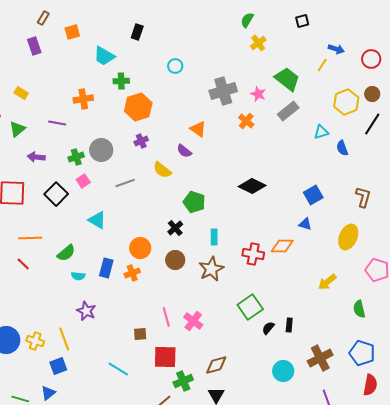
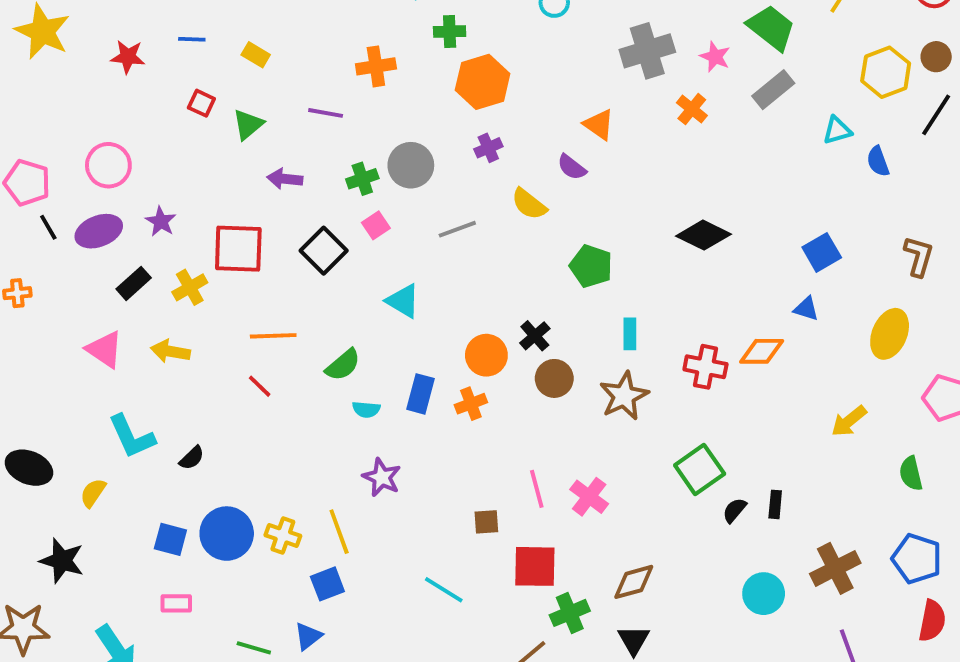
black cross: (175, 228) -> (535, 336), moved

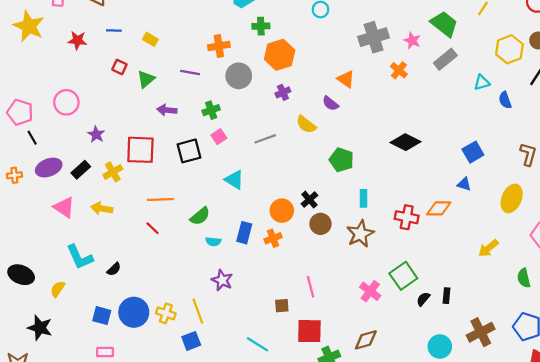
gray circle: (411, 165) -> (239, 76), moved
purple ellipse: (99, 231) -> (49, 168), moved
black square: (324, 251) -> (189, 151), turned 30
pink cross: (589, 497) -> (370, 291), moved

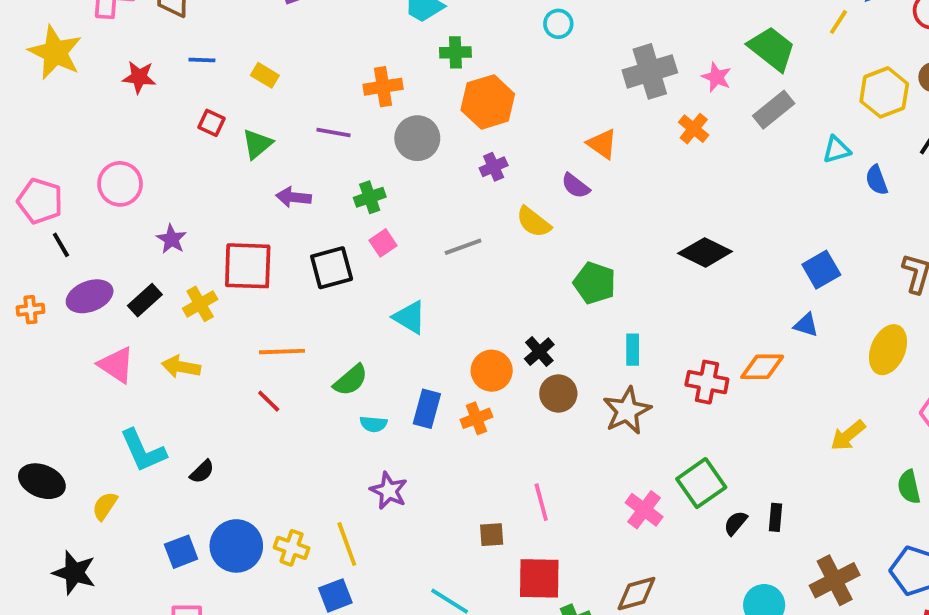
blue square: (102, 316) -> (181, 552), turned -36

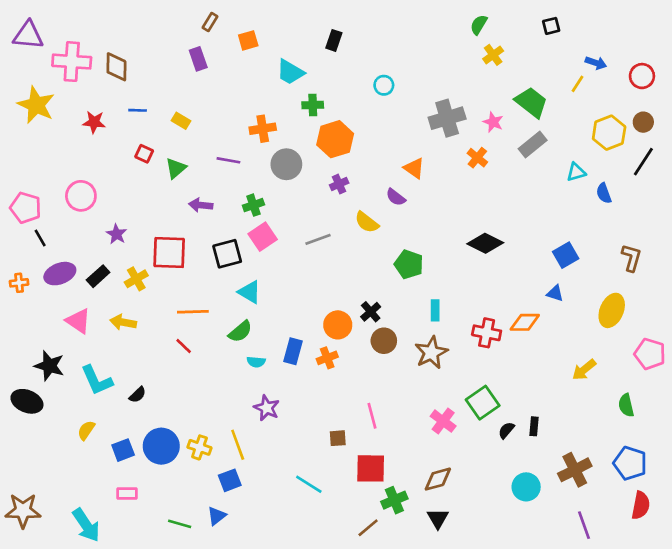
pink square: (383, 243) -> (263, 237), size x1.5
cyan triangle: (410, 317) -> (250, 292), moved
yellow semicircle: (105, 506) -> (86, 430), moved
black star: (74, 573) -> (49, 366), moved

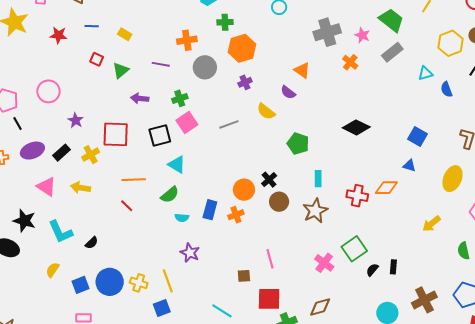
blue square: (566, 255) -> (417, 136), turned -30

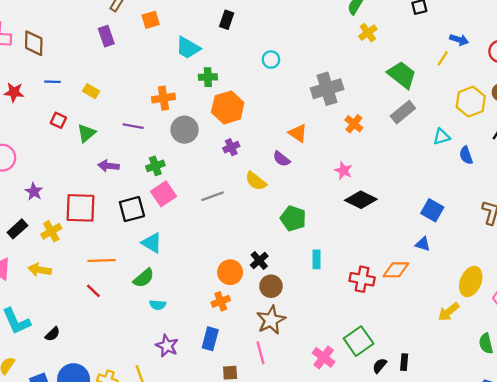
pink star: (362, 35) -> (343, 171), moved
yellow ellipse: (452, 179) -> (471, 282), moved
blue rectangle: (210, 210) -> (210, 339), moved
brown star: (315, 211) -> (271, 320), moved

